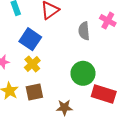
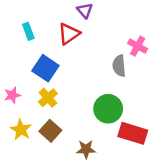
gray semicircle: (84, 31) -> (119, 66), moved
brown square: (34, 92) -> (50, 131), turned -36

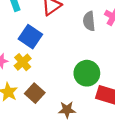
gray semicircle: (119, 66) -> (89, 21), moved
yellow cross: (48, 98) -> (23, 62), moved

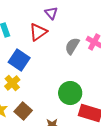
gray semicircle: (89, 21) -> (72, 46), turned 36

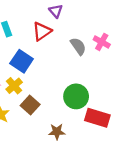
gray semicircle: (72, 46) -> (78, 46), turned 114
brown square: (23, 111) -> (30, 105), moved

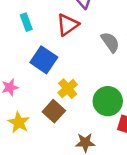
yellow cross: (14, 86) -> (68, 89), moved

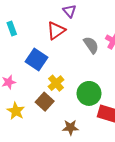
cyan rectangle: (26, 22) -> (12, 29), moved

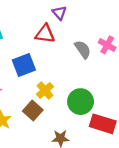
red triangle: (56, 31) -> (45, 34), turned 42
blue square: (36, 59) -> (24, 65), turned 35

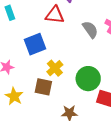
brown square: (33, 110) -> (43, 87), turned -30

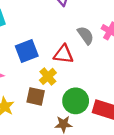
red triangle: (55, 15) -> (63, 54), moved
green circle: (88, 79) -> (76, 101), moved

